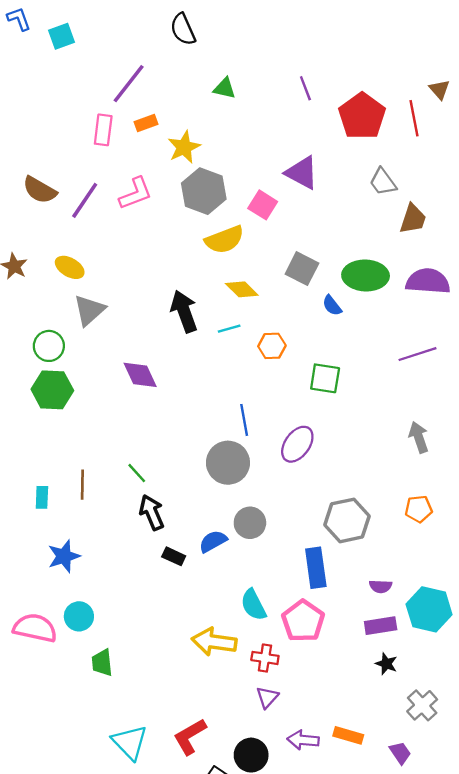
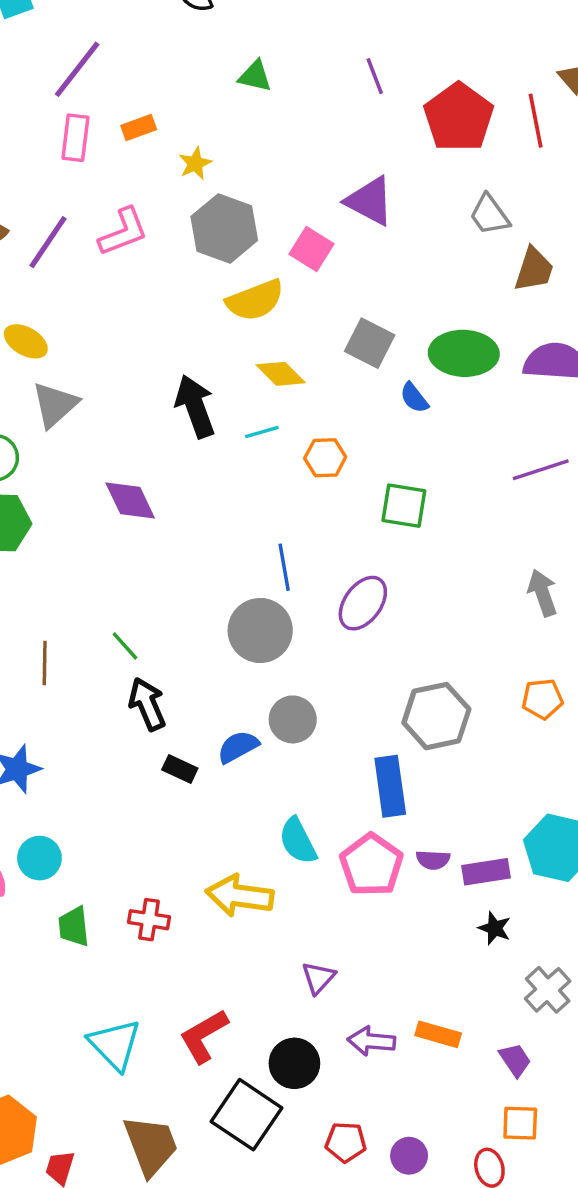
purple line: (129, 84) -> (77, 69), moved
yellow star: (184, 147) -> (195, 163), size x0.7
purple semicircle: (381, 586) -> (433, 860), moved
red cross: (265, 658) -> (149, 920), moved

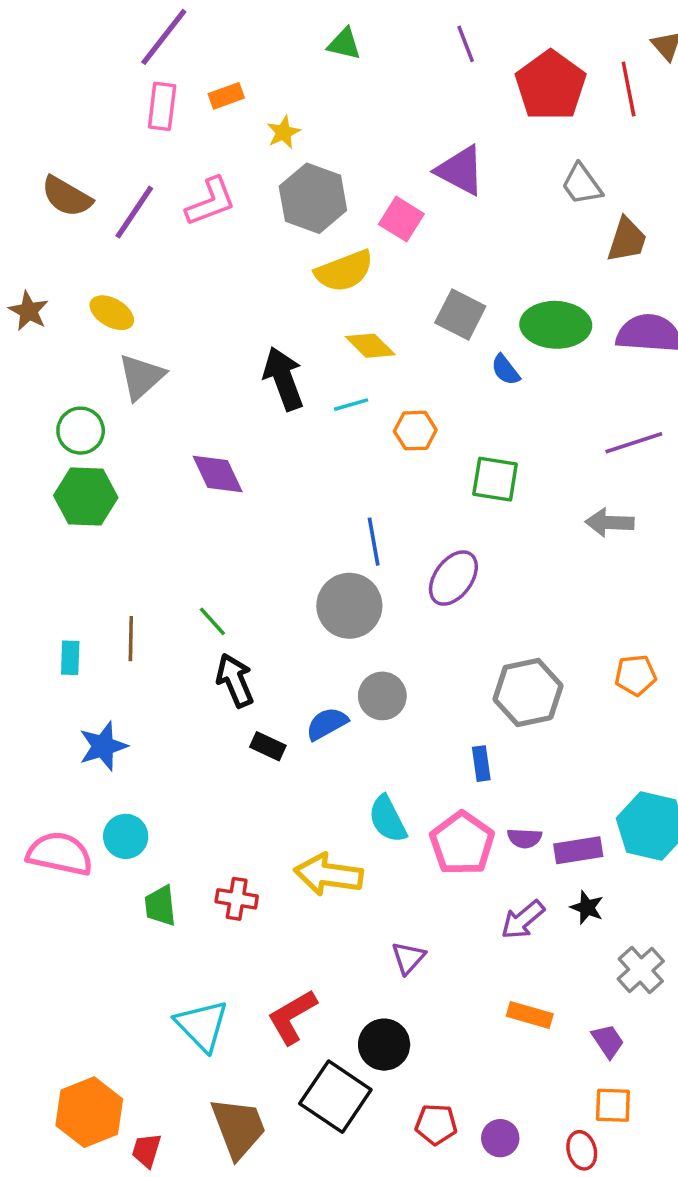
gray arrow: (542, 593) -> (610, 523), moved, turned -69
blue rectangle: (390, 786) -> (481, 764), size x0.6
purple arrow: (371, 1041) -> (523, 920), moved, turned -45

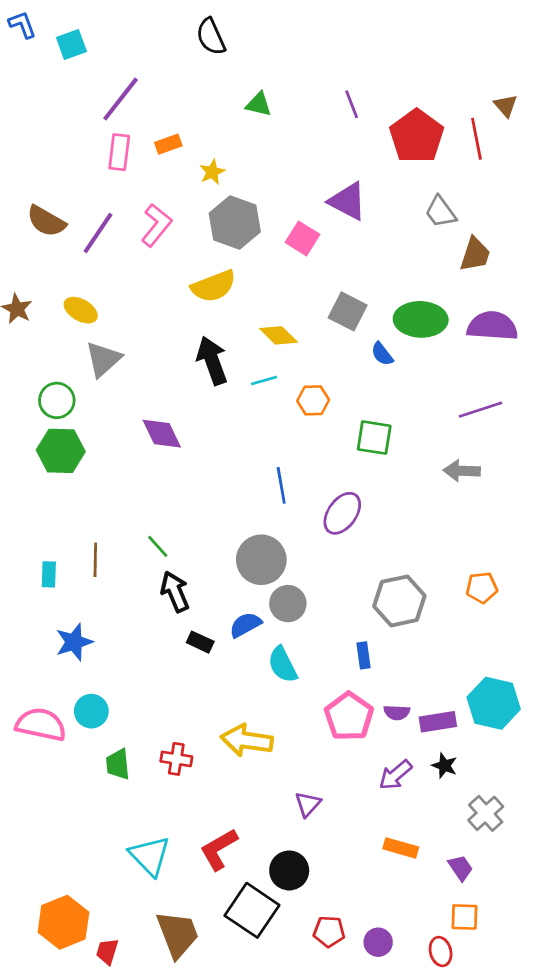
pink L-shape: (211, 202) -> (156, 225), turned -30
yellow semicircle: (344, 271) -> (213, 286), moved
gray circle: (349, 606) -> (261, 560), moved
cyan semicircle: (388, 819) -> (283, 665), moved

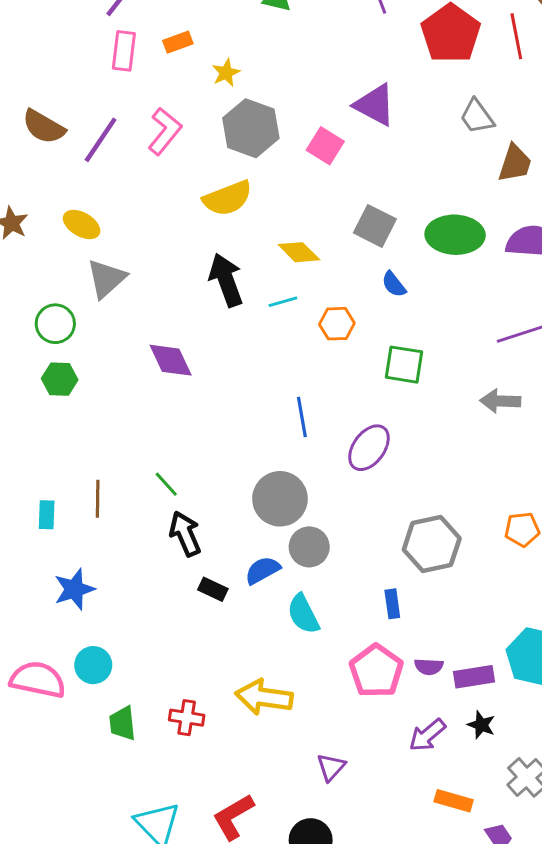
blue semicircle: (382, 354) -> (394, 284), moved
green hexagon: (61, 451) -> (60, 379), size x0.7
orange rectangle: (401, 848) -> (454, 801), moved

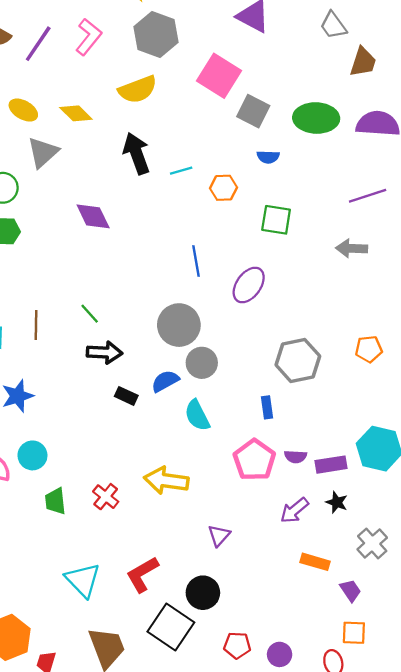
pink square: (325, 146) -> (219, 76), moved, size x1.5
yellow diamond: (299, 252) -> (76, 113), moved
blue semicircle: (394, 284) -> (268, 157), turned -50
black arrow: (185, 534) -> (105, 352), turned 116
red cross: (187, 718) -> (106, 497), turned 30

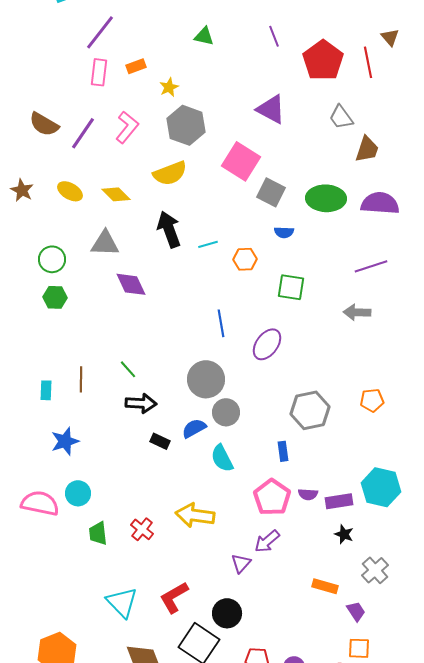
gray triangle: (43, 152) -> (105, 243), moved, turned 44
purple arrow: (294, 510) -> (267, 541), moved

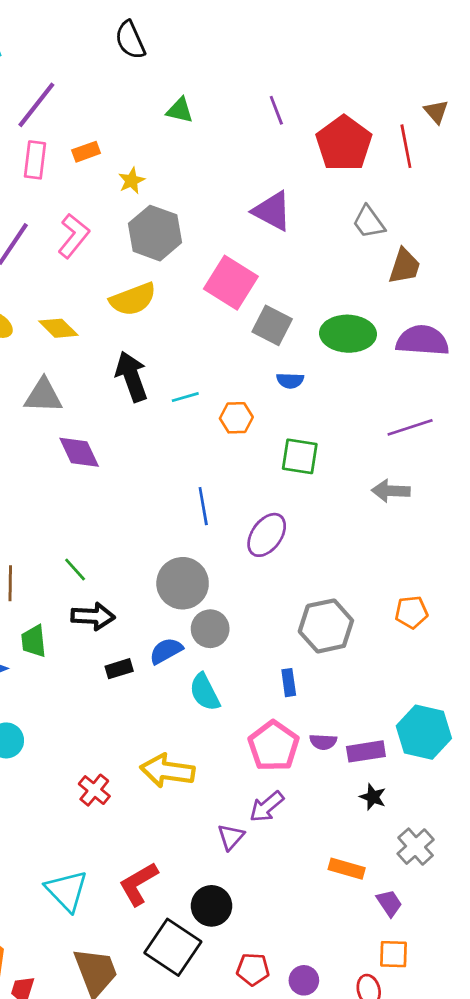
black rectangle: (160, 441) -> (119, 669), turned -42
green trapezoid: (98, 533) -> (34, 641), moved

